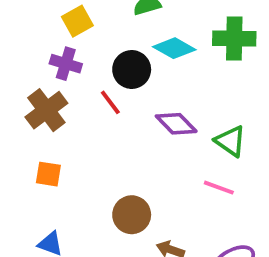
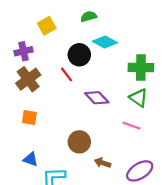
green cross: (234, 38) -> (141, 68), moved
purple cross: (66, 64) -> (24, 51), moved, turned -30
purple diamond: (176, 124) -> (97, 98), moved

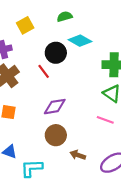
purple diamond: (97, 98) -> (55, 107), moved, turned -55

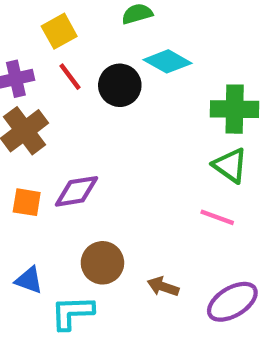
red line: (44, 71) -> (70, 77), moved
purple diamond: (55, 107) -> (76, 191), moved
brown circle: (56, 135) -> (102, 263), moved

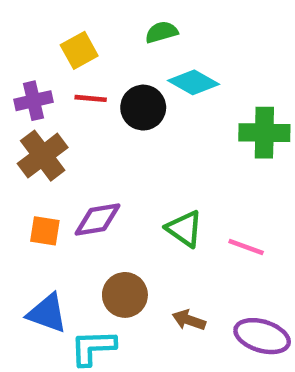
red line: (70, 77) -> (91, 98), turned -48
green triangle: (230, 165) -> (184, 229), moved
blue triangle: (29, 280) -> (47, 313), size x1.4
purple ellipse: (232, 302) -> (262, 336), turned 48

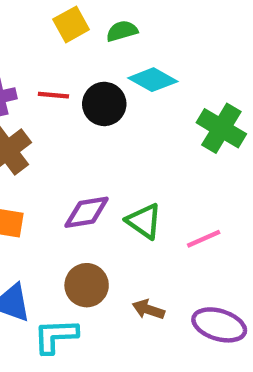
yellow square: (79, 50) -> (71, 24), moved
green cross: (264, 133) -> (221, 128), turned 30
purple diamond: (97, 220) -> (87, 212), moved
pink line: (246, 247) -> (204, 239), turned -44

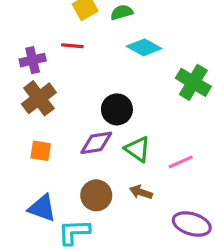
red line: (53, 95) -> (72, 46), moved
black circle: (104, 104) -> (117, 109), moved
brown arrow: (148, 309) -> (141, 192), moved

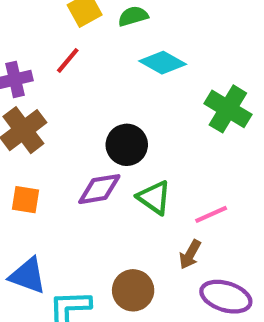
red line: (72, 46) -> (68, 60), turned -55
brown arrow: (141, 192) -> (190, 254), moved, turned -80
brown circle: (96, 195) -> (133, 290), moved

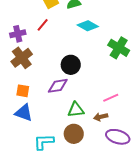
green triangle: (154, 198) -> (76, 110), moved, turned -42
brown arrow: (190, 254) -> (101, 117), turned 48
blue triangle: (28, 276) -> (24, 113), moved

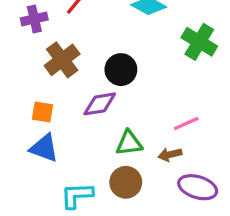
brown cross: (22, 58) -> (62, 60), moved

